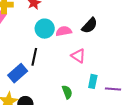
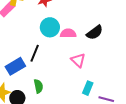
green semicircle: (67, 92) -> (38, 86), moved

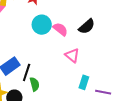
pink semicircle: (68, 33) -> (60, 29), turned 42
black line: (35, 53) -> (27, 72), moved

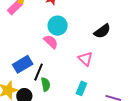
pink semicircle: (60, 29) -> (51, 42), moved
cyan rectangle: (84, 82) -> (81, 88), moved

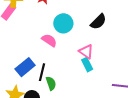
cyan circle: (58, 26) -> (63, 23), moved
cyan rectangle: (81, 88) -> (87, 65), moved, turned -40

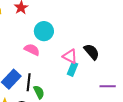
black semicircle: (98, 22) -> (92, 52), moved, turned -78
cyan rectangle: (87, 65) -> (72, 69), turned 56

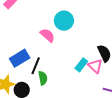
pink triangle: (70, 56) -> (95, 66), moved

